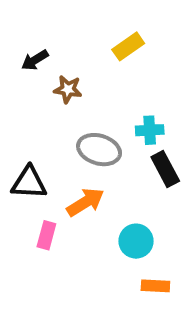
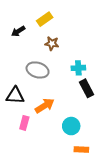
yellow rectangle: (128, 46) -> (45, 19), moved
brown star: (68, 89) -> (52, 44), moved
gray ellipse: (99, 150) -> (38, 70), moved

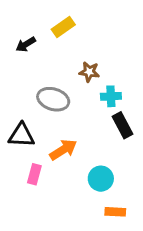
brown star: (52, 44) -> (89, 72), moved

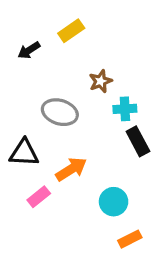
brown star: (89, 72) -> (101, 81), turned -30
pink rectangle: (34, 174) -> (39, 197), turned 36
orange rectangle: (115, 212) -> (130, 239), turned -30

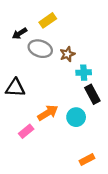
gray ellipse: (60, 112) -> (40, 49), moved
black triangle: (24, 153) -> (15, 88), moved
cyan circle: (114, 202) -> (76, 117), moved

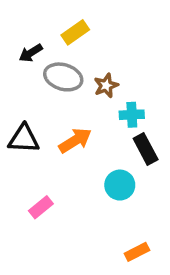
orange arrow: (48, 113) -> (75, 140), moved

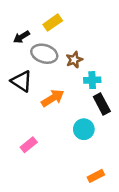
black triangle: (24, 139) -> (22, 81), moved, turned 30

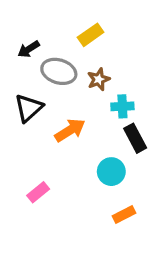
yellow rectangle: (53, 23) -> (91, 35), moved
black triangle: (22, 81) -> (29, 108), turned 45
orange rectangle: (96, 176) -> (124, 214), moved

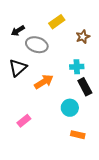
brown star: (99, 79) -> (83, 37), moved
orange rectangle: (124, 214) -> (78, 135), turned 40

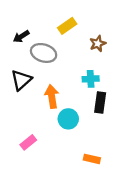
orange arrow: (44, 82) -> (52, 97), turned -66
black rectangle: (85, 87) -> (100, 102), turned 36
cyan circle: (70, 108) -> (68, 119), moved

